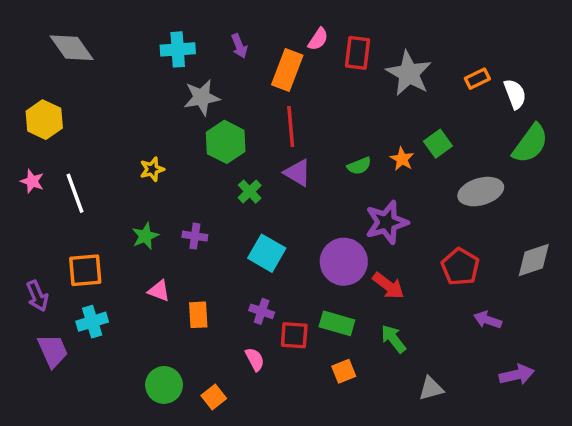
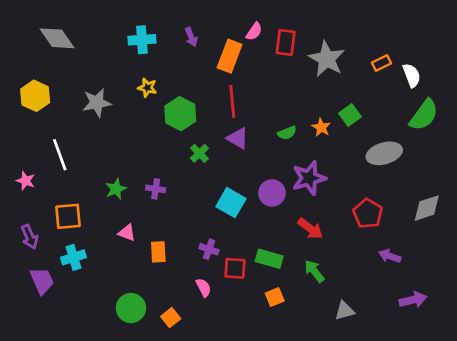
gray star: (202, 97) -> (97, 103), moved
yellow star: (152, 169) -> (147, 88), moved, turned 30
pink star: (32, 181) -> (26, 181), moved
cyan square: (267, 253) -> (231, 203), moved
purple circle: (344, 262) -> (272, 193), moved, size x0.7

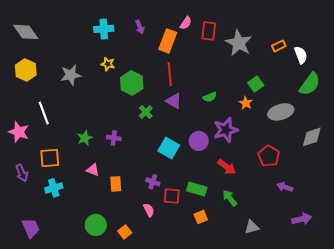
gray diamond: (57, 38) -> (26, 32), moved
orange star: (321, 127) -> (246, 103), moved
pink star: (26, 181) -> (19, 132), size x1.5
gray diamond: (427, 208) -> (312, 137), moved
purple trapezoid: (42, 281) -> (31, 228), moved

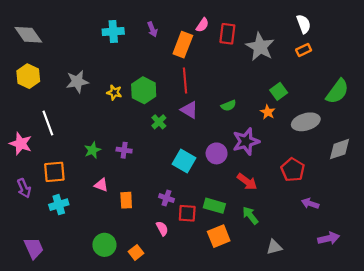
white semicircle: (301, 55) -> (304, 24), moved
yellow star: (108, 64) -> (114, 92), moved
orange square: (201, 217) -> (219, 236), size x1.5

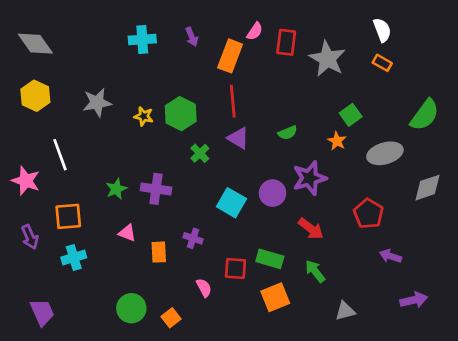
orange rectangle: (304, 50) -> (382, 63), turned 56
purple cross: (124, 150) -> (156, 189), size x1.5
purple cross: (166, 198) -> (193, 238), moved

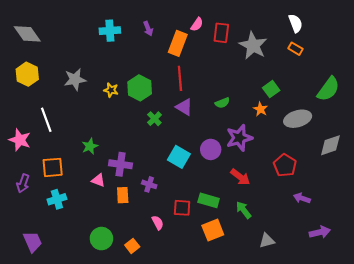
purple cross: (156, 189) -> (121, 164), moved
purple arrow: (30, 237) -> (23, 183), turned 42

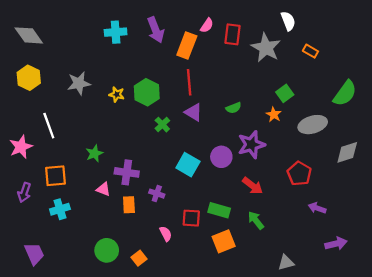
white semicircle: (295, 23) -> (288, 21), moved
purple arrow: (148, 29) -> (156, 30), size x1.6
pink star: (20, 140) -> (21, 147), turned 30
gray triangle: (267, 241) -> (286, 263), moved

